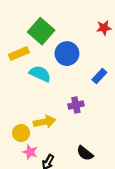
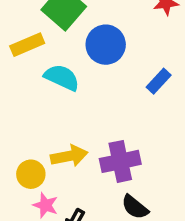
purple cross: (76, 105) -> (120, 161), moved, size x1.5

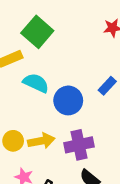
blue circle: (106, 45) -> (68, 100), moved
yellow circle: (31, 174) -> (13, 141), moved

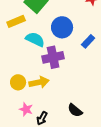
blue circle: (68, 100) -> (62, 27), moved
purple cross: (79, 145) -> (53, 57), moved

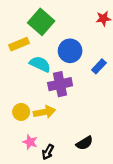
black semicircle: (75, 110) -> (84, 143), turned -70

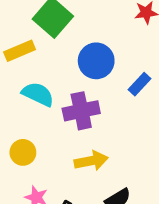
cyan semicircle: (40, 64) -> (38, 94), moved
yellow arrow: (44, 112) -> (91, 161), moved

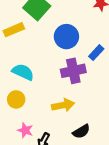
cyan semicircle: (38, 94) -> (23, 72), moved
purple cross: (81, 111) -> (73, 71), moved

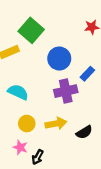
yellow circle: (16, 99) -> (27, 124), moved
black semicircle: (81, 131) -> (84, 132), moved

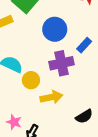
yellow circle: (27, 124) -> (31, 80), moved
black semicircle: (84, 132) -> (84, 116), moved

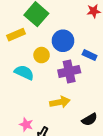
blue rectangle: (84, 45) -> (90, 55), turned 72
yellow circle: (31, 80) -> (42, 55), moved

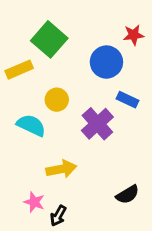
blue circle: (63, 41) -> (106, 62), moved
purple cross: (69, 71) -> (97, 124), turned -30
yellow arrow: (60, 102) -> (61, 169), moved

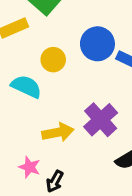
blue circle: (106, 62) -> (97, 44), moved
purple cross: (97, 124) -> (101, 120), moved

